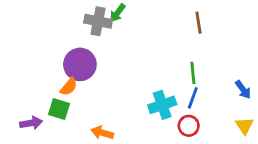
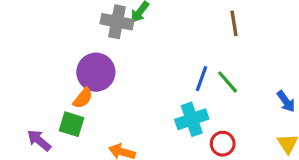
green line: (193, 73) -> (228, 82), turned -35
blue line: (193, 98) -> (202, 79), moved
purple arrow: (31, 123) -> (39, 140), turned -130

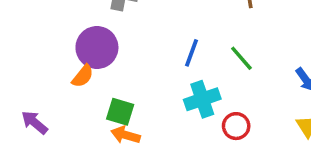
blue line: (202, 79) -> (192, 53), moved
green square: (72, 124) -> (120, 112), moved

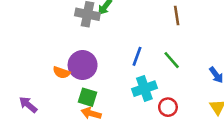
purple circle: (97, 48) -> (83, 65), moved
orange semicircle: (83, 76) -> (61, 72), turned 70

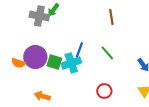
cyan cross: (144, 89) -> (71, 63), moved
green square: (87, 97) -> (54, 62), moved

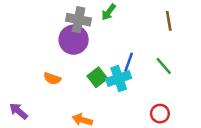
green arrow: (53, 10) -> (109, 12), moved
purple circle: (35, 57) -> (74, 40), moved
green square: (54, 62) -> (97, 77), turned 35

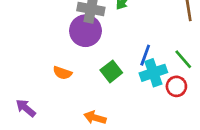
cyan cross: (119, 78) -> (153, 73), moved
red circle: (160, 114) -> (176, 86), moved

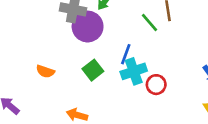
purple circle: (85, 31) -> (88, 27), moved
green line: (183, 59) -> (150, 23), moved

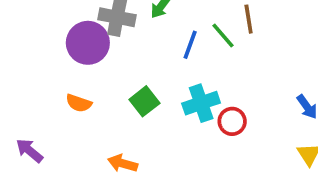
purple circle: (88, 27) -> (88, 43), moved
blue line: (126, 54) -> (190, 45), moved

